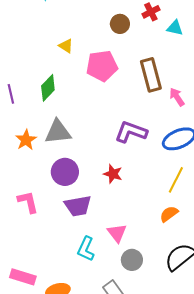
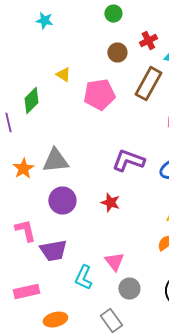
brown rectangle: (151, 75) -> (148, 84), moved, turned 44
green diamond: (48, 88) -> (31, 101), moved
purple trapezoid: (78, 206) -> (53, 251), moved
pink rectangle: (23, 277) -> (26, 292), moved, turned -30

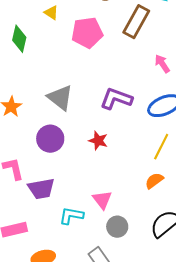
green diamond: (31, 101) -> (19, 39), turned -32
gray triangle: (55, 161) -> (60, 98), moved, turned 44
cyan L-shape: (83, 278) -> (71, 216), turned 75

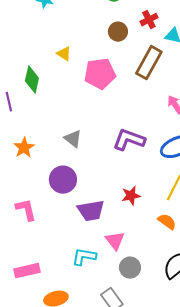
gray triangle: (60, 98) -> (73, 139), size x0.7
red star: (98, 141) -> (131, 196), moved, turned -30
orange semicircle: (154, 181) -> (167, 222), turned 72
purple trapezoid: (41, 189) -> (91, 211), moved

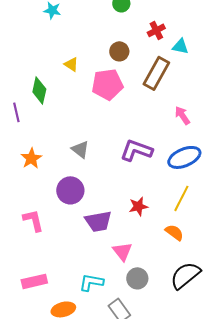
brown circle: (118, 32) -> (119, 51), moved
cyan L-shape: (84, 257) -> (91, 282), moved

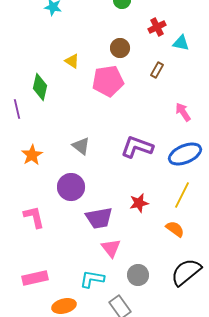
brown rectangle: (156, 73) -> (157, 70), size x0.5
pink triangle: (122, 251) -> (111, 248), moved

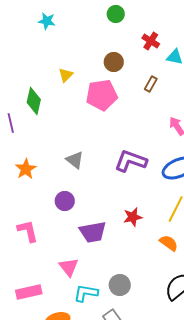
red cross: (157, 27) -> (151, 41), turned -30
yellow triangle: (72, 61) -> (66, 75), turned 42
purple circle: (71, 187) -> (65, 201), size x0.7
pink triangle: (111, 248) -> (69, 267), moved
gray circle: (138, 275) -> (120, 285), moved

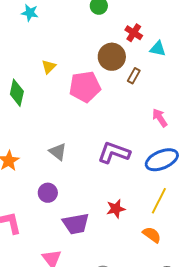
brown circle: (114, 62) -> (112, 57), moved, size x1.4

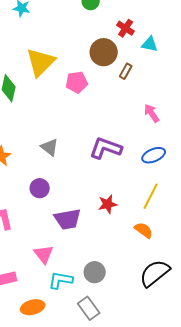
yellow triangle: (49, 67) -> (41, 62), size x2.0
pink pentagon: (85, 87) -> (77, 82), size x0.7
blue ellipse: (162, 160) -> (154, 155), size x0.7

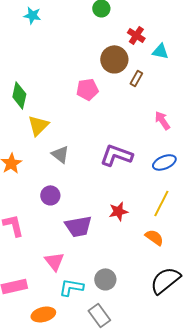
yellow triangle: (41, 62) -> (38, 125), moved, size x0.7

